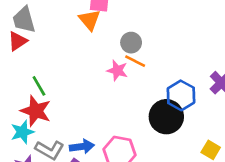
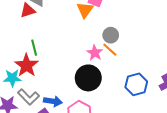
black circle: (166, 117) -> (88, 78), moved

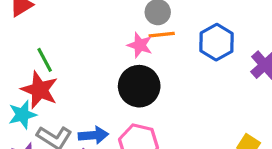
orange line: (110, 50) -> (162, 35), turned -35
blue hexagon: (136, 84) -> (217, 42), moved

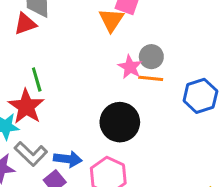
pink star: (140, 45) -> (130, 67), moved

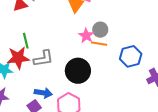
red star: (26, 107) -> (18, 58), turned 30
gray L-shape: (31, 154) -> (43, 58), moved, turned -55

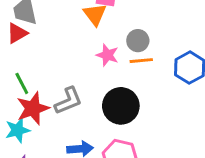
pink star: (86, 36) -> (107, 55), moved
green line: (26, 41) -> (22, 83), moved

